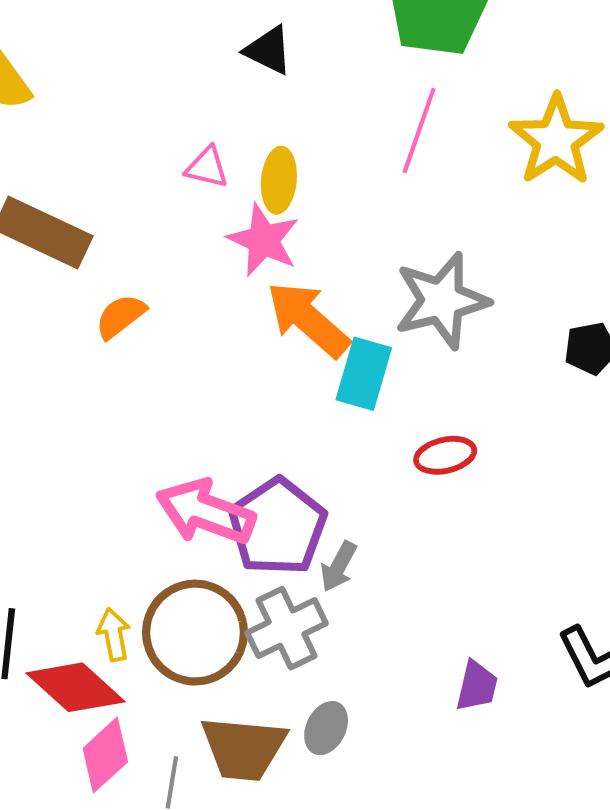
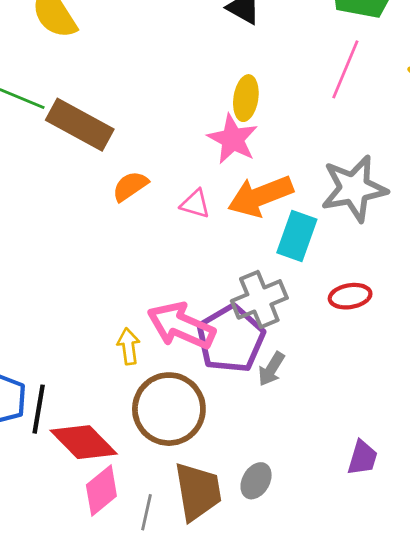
pink triangle: (207, 167) -> (195, 204), moved
orange arrow: (308, 319) -> (260, 196), turned -66
gray cross: (287, 628) -> (259, 299), moved
yellow arrow: (114, 634) -> (128, 346), moved
brown trapezoid: (243, 748) -> (198, 492), turned -108

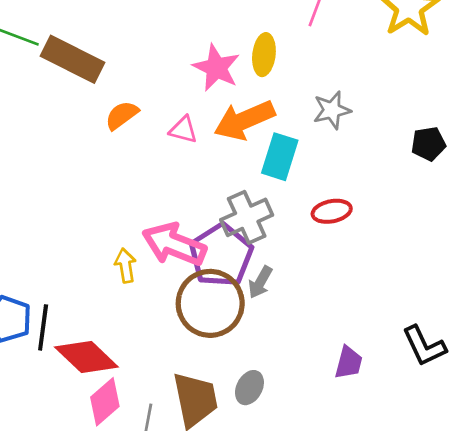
yellow ellipse: (246, 98) -> (264, 55), moved
gray star: (354, 189) -> (332, 110), size x0.6
brown circle: (169, 409) -> (210, 303), moved

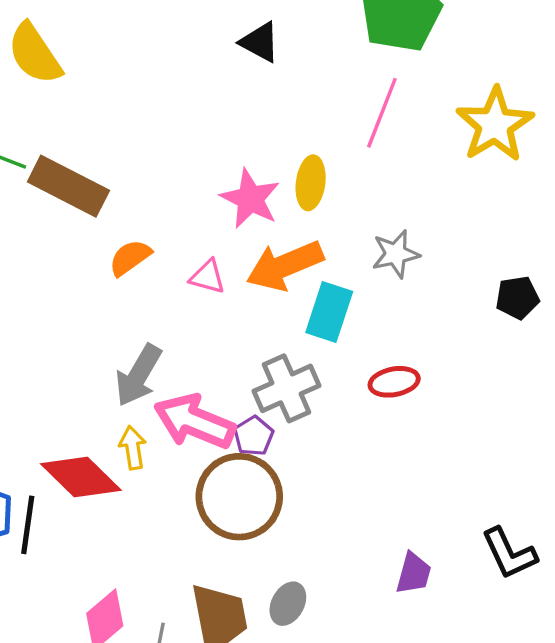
purple pentagon: (221, 255) -> (254, 436), size x0.5
gray arrow: (260, 282) -> (138, 375), moved, size x1.5
red diamond: (86, 357) -> (81, 477), moved

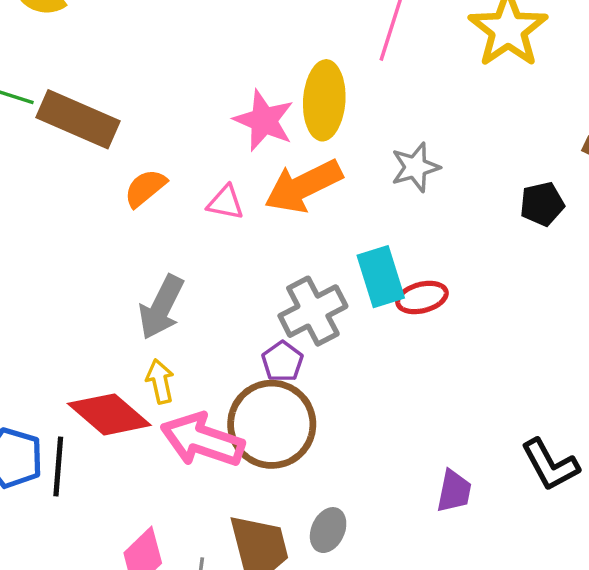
yellow ellipse: (311, 183) -> (324, 100), size x1.4
cyan rectangle: (329, 312) -> (381, 277), moved, turned -32
pink arrow: (194, 422) -> (202, 440), moved

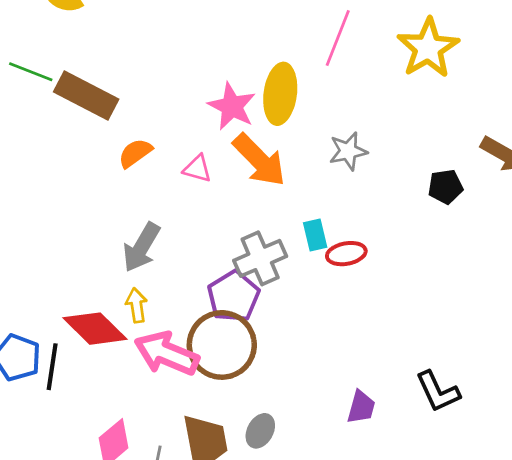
orange arrow: (303, 186) -> (259, 160), turned -112
cyan rectangle: (381, 277) -> (315, 235), size x0.7
purple pentagon: (282, 362) -> (233, 296), size x1.6

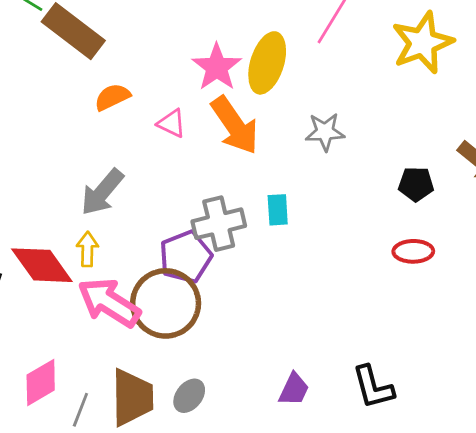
red ellipse: (346, 254) -> (413, 251), moved

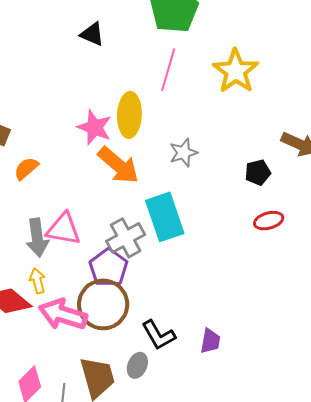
pink triangle: (172, 123) -> (63, 229), moved, size x1.6
gray arrow: (102, 192) -> (37, 238), turned -33
cyan rectangle: (278, 210) -> (165, 217), size x2.0
black L-shape: (373, 387) -> (158, 335), moved

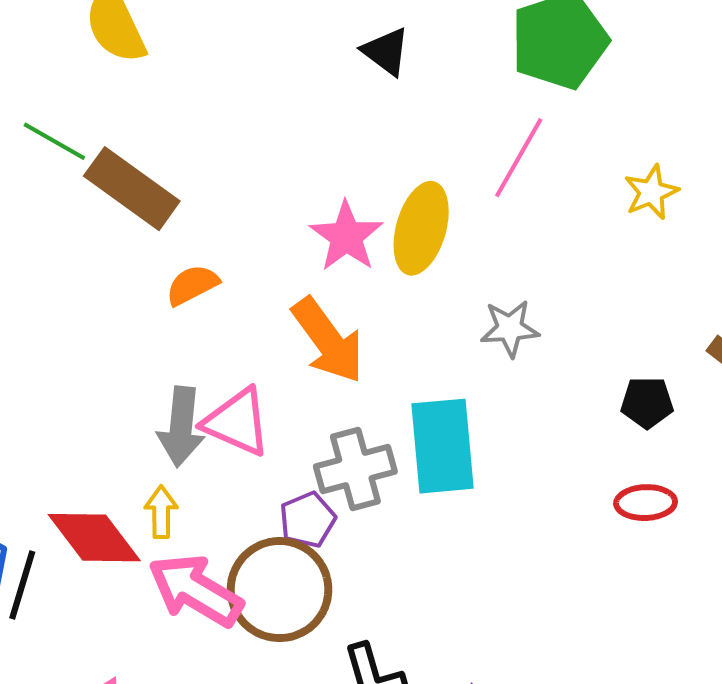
yellow star: (236, 71) -> (651, 192), size x0.6
orange arrow: (118, 165) -> (328, 340), moved
purple pentagon: (109, 268) -> (308, 520), size x0.7

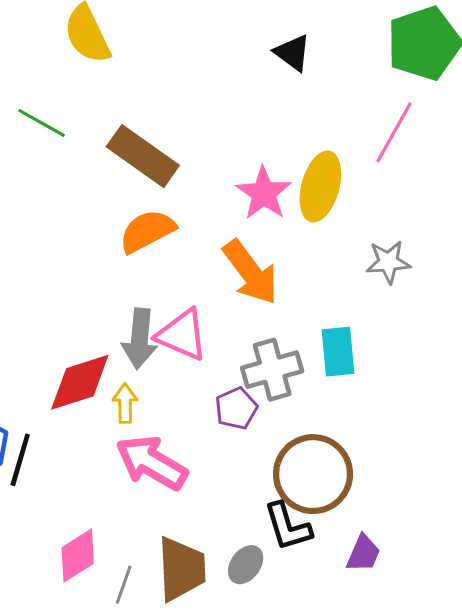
brown rectangle: (132, 189) -> (143, 156), moved
orange semicircle: (192, 285) -> (147, 231), size x1.4
cyan rectangle: (442, 446) -> (338, 352), size x0.7
red diamond: (94, 538) -> (80, 382), moved, turned -70
brown circle: (280, 590) -> (313, 474), moved

